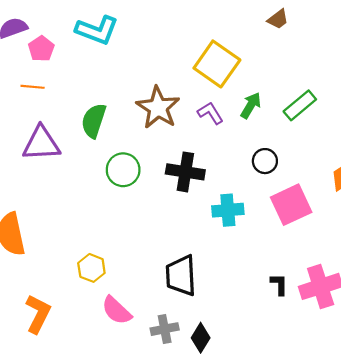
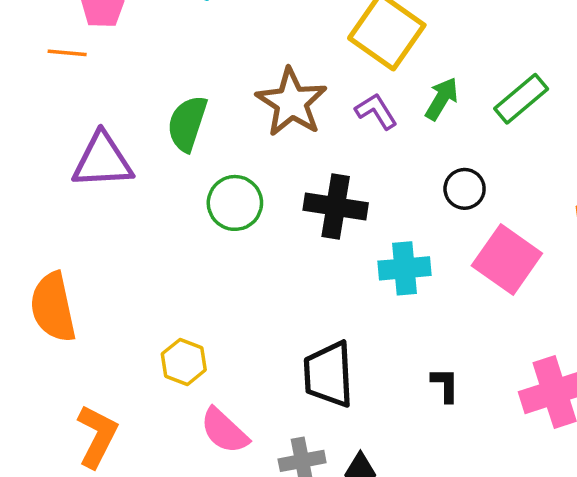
orange line: (33, 87) -> (67, 53), moved
pink square: (291, 205) -> (507, 260), turned -30
black L-shape: (279, 284) -> (445, 385), moved

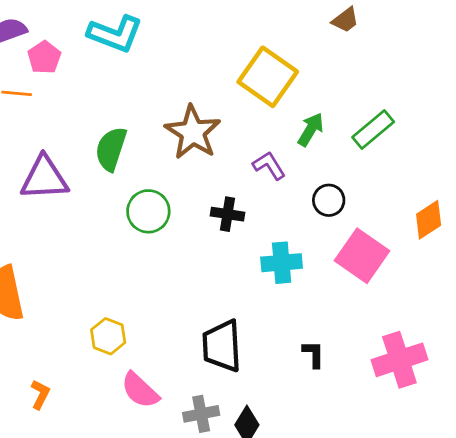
purple L-shape: (376, 111) -> (269, 166), moved
black cross: (336, 207) -> (227, 214), size x0.7
orange L-shape: (97, 436) -> (40, 394), size x0.6

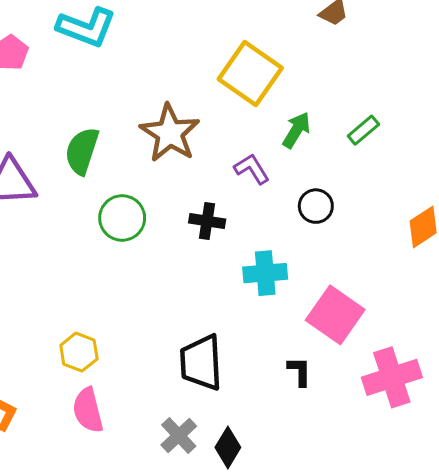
green rectangle: (373, 129) -> (363, 130), size x0.7
pink square: (362, 256) -> (335, 315), moved
pink semicircle: (140, 390) -> (88, 410), moved, turned 33
gray cross: (201, 414) -> (179, 436), turned -32

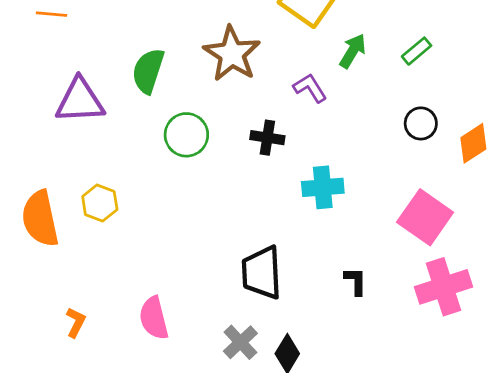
black circle: (316, 206) -> (421, 123), moved
pink square: (335, 315) -> (425, 217), moved
yellow hexagon: (79, 352) -> (100, 203), moved

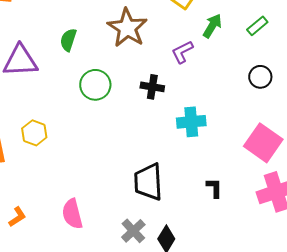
green semicircle: (148, 71) -> (68, 40), size x0.7
purple L-shape: (310, 88) -> (182, 52), turned -85
orange L-shape: (76, 322) -> (17, 217), turned 30

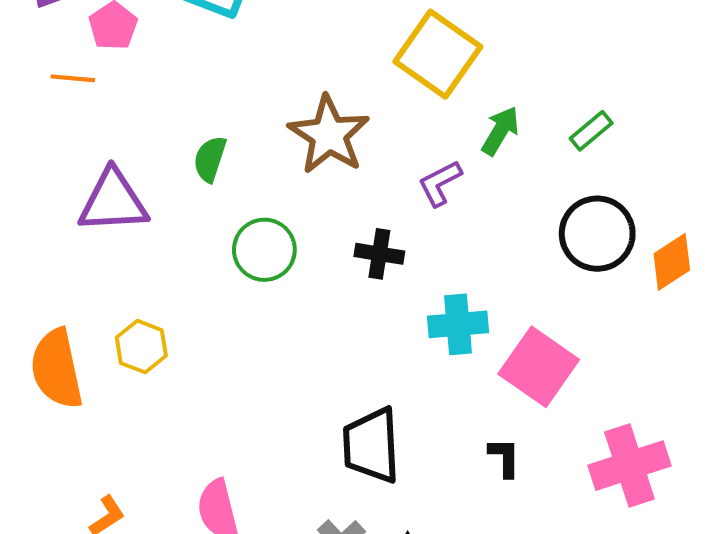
black circle: (260, 77) -> (597, 234), size x1.6
pink square: (263, 143) -> (539, 367), moved

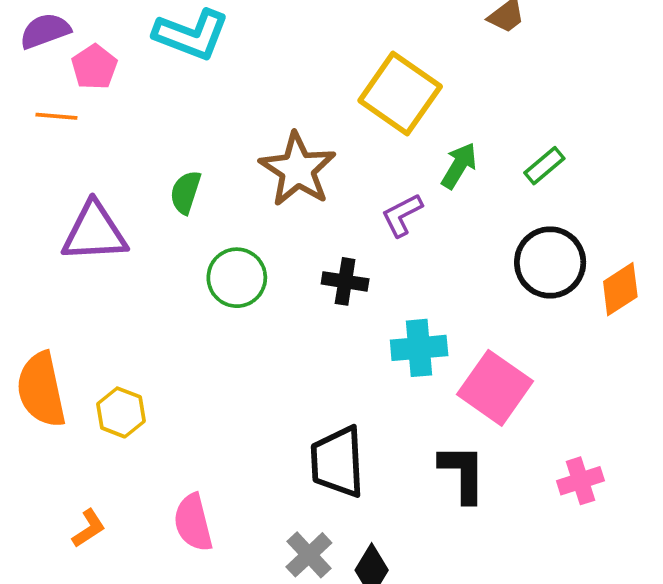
yellow hexagon: (141, 347) -> (121, 412), moved
black L-shape: (504, 457) -> (463, 473), size x1.6
pink cross: (629, 466) -> (580, 481), size x0.6

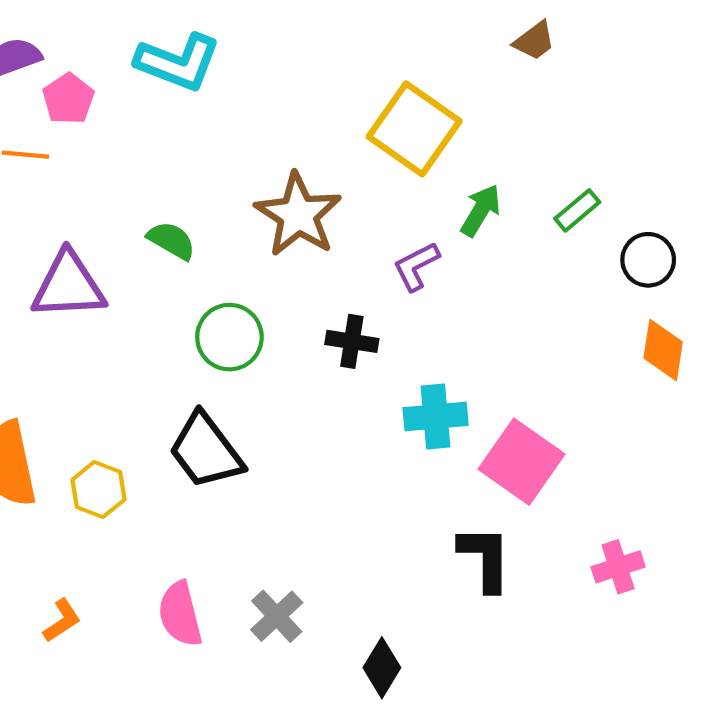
green semicircle: (186, 192) -> (171, 240), turned 102
black circle: (550, 262) -> (648, 260), moved, size x0.7
orange diamond: (620, 289) -> (663, 350), turned -48
black trapezoid: (337, 462) -> (206, 451), moved, turned -34
gray cross: (309, 555) -> (277, 616), moved

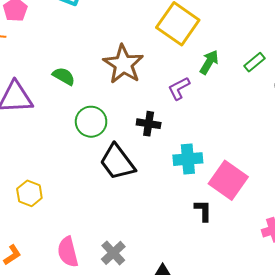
black trapezoid: (206, 451) -> (117, 162), moved
black L-shape: (485, 558) -> (203, 210), moved, size x0.7

